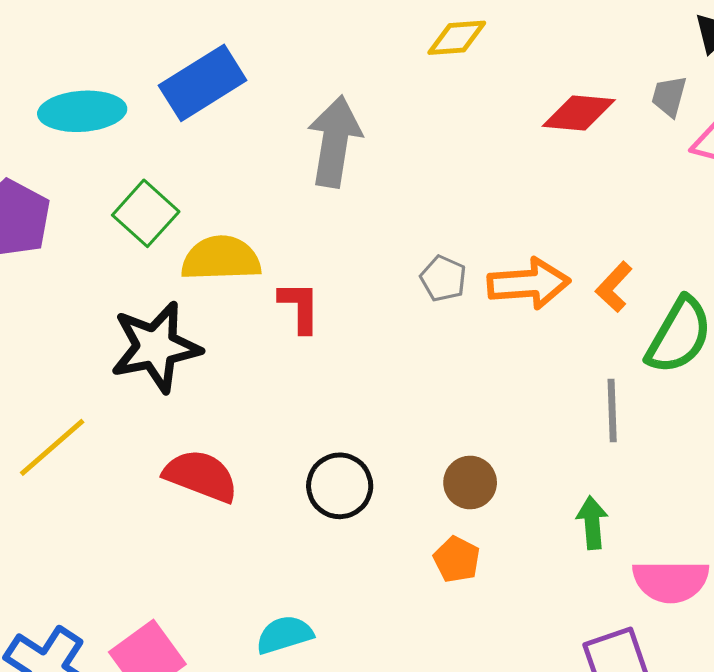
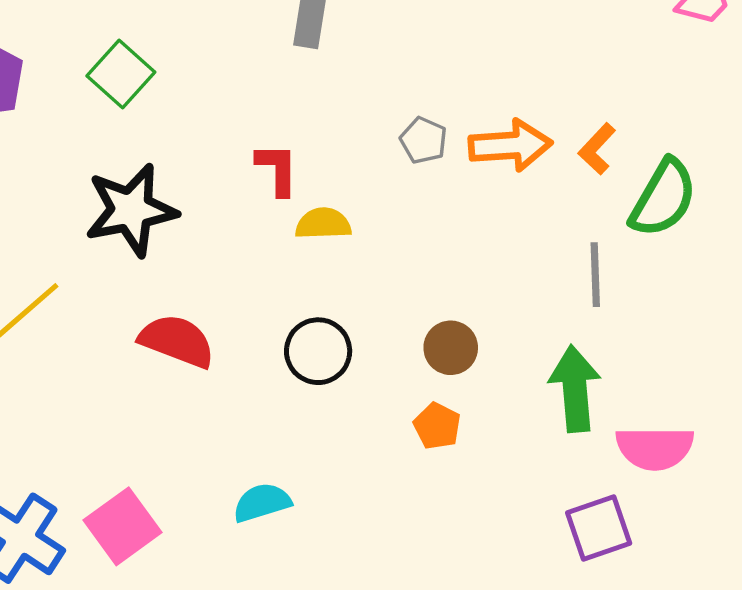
yellow semicircle: (221, 258) -> (323, 224), moved, size x0.7
green arrow: (592, 523) -> (575, 389), size x1.6

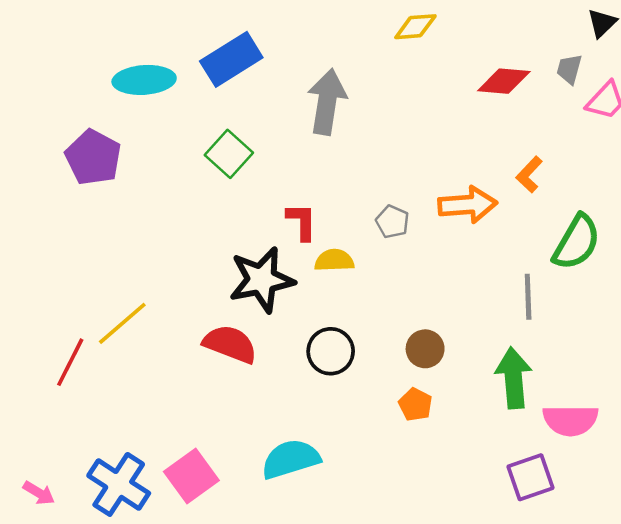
green square: (121, 74) -> (229, 154), moved
gray pentagon: (424, 140) -> (392, 222), moved
orange L-shape: (597, 149) -> (529, 174), moved
black star: (131, 210) -> (262, 280), moved
cyan semicircle: (262, 503) -> (291, 459), size x1.4

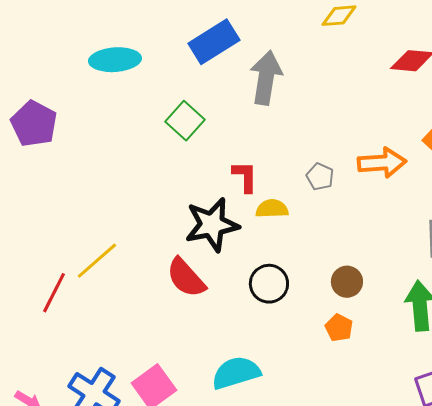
blue rectangle: (231, 59) -> (214, 42), moved
purple pentagon: (93, 157) -> (34, 124), moved
red semicircle: (230, 344) -> (186, 278), turned -153

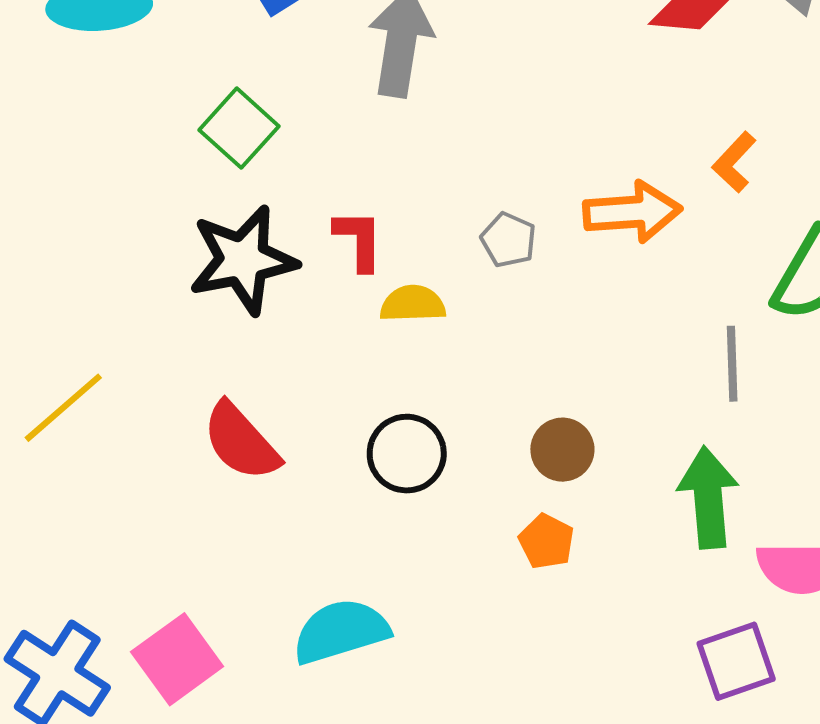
black star: (212, 225) -> (243, 260), moved

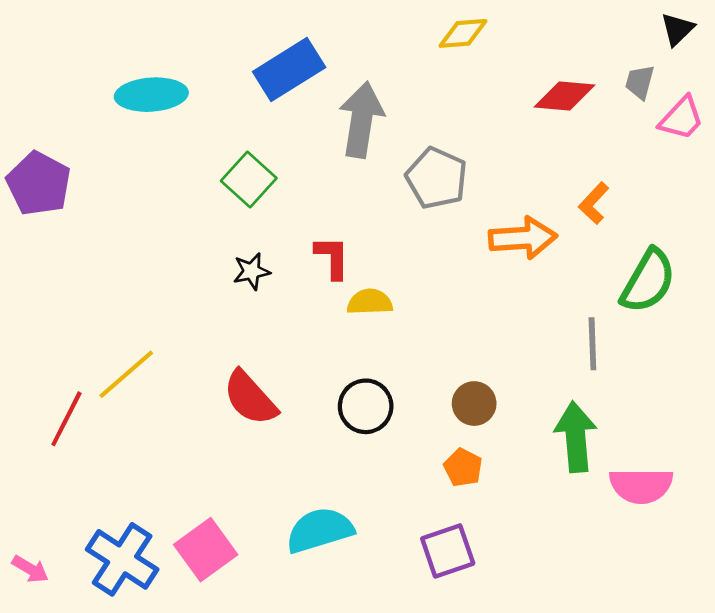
gray pentagon: (509, 240) -> (437, 178), moved, size x1.6
black star: (243, 260) -> (252, 271), size x0.5
purple square: (736, 661) -> (448, 551), moved

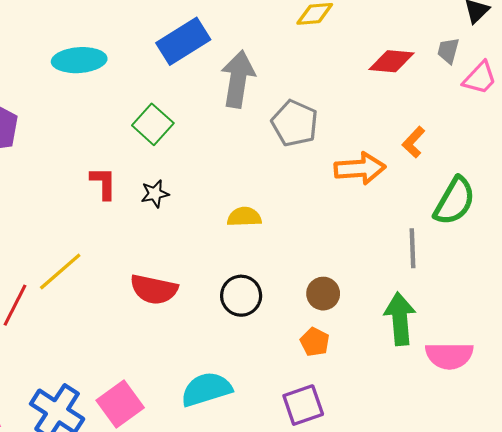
red L-shape: (332, 257) -> (103, 183), moved
red semicircle: (250, 398) -> (154, 289), turned -36

